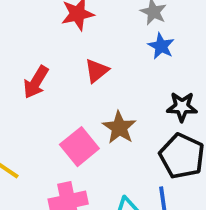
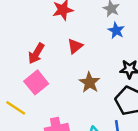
pink square: (79, 147) -> (36, 82), moved

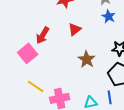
pink square: (36, 82) -> (28, 53), moved
yellow line: (16, 108) -> (36, 86), moved

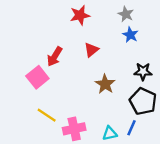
blue line: (110, 97) -> (132, 128), turned 32

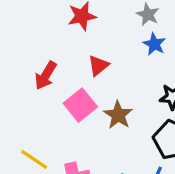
pink square: (37, 77) -> (80, 105), moved

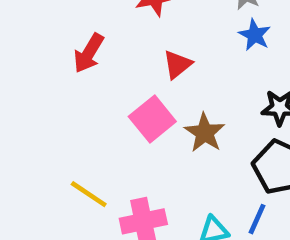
red arrow: (46, 75) -> (89, 53), moved

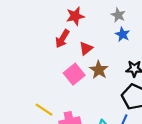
red arrow: (89, 53) -> (62, 39), moved
brown star: (205, 133) -> (99, 70), moved

